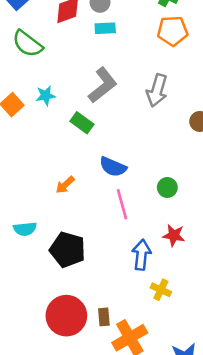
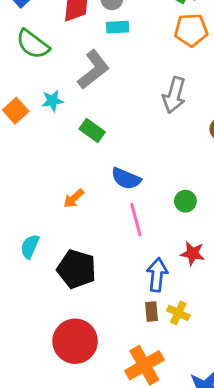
gray L-shape: (103, 85) -> (93, 70), moved
cyan semicircle: (25, 229) -> (30, 246), turned 120
brown rectangle: (104, 317) -> (151, 312), moved

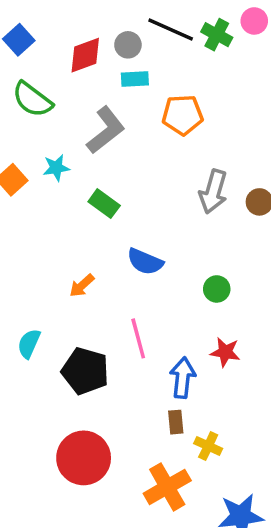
orange pentagon: (191, 30) -> (183, 115), moved
gray arrow: (174, 95) -> (213, 192), moved
pink line: (136, 220) -> (138, 338), moved
yellow cross: (178, 313) -> (208, 446), moved

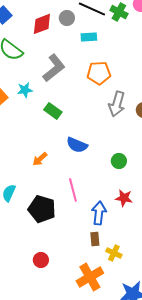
cyan rectangle: (135, 79) -> (89, 37), moved
orange pentagon: (183, 115) -> (99, 73), moved
red circle: (84, 458) -> (41, 260), size x0.5

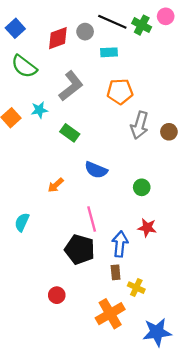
black pentagon: (42, 209) -> (80, 249), moved

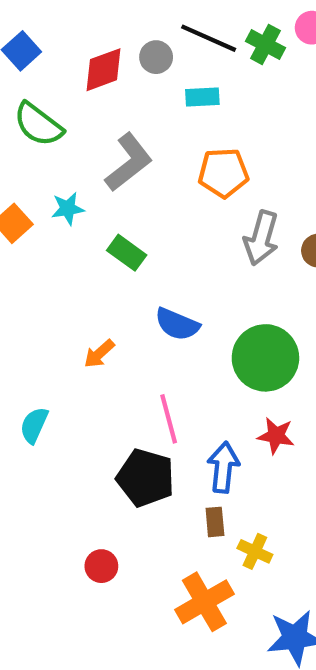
green circle: (142, 187) -> (265, 358), size x2.0

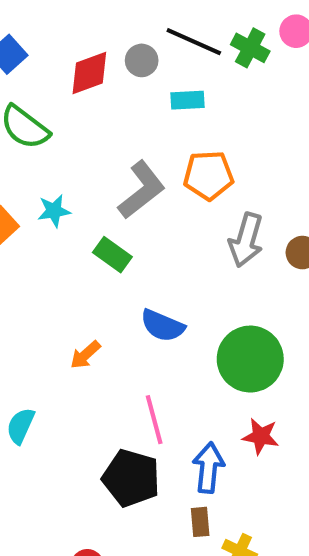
gray L-shape: (129, 162) -> (142, 190), moved

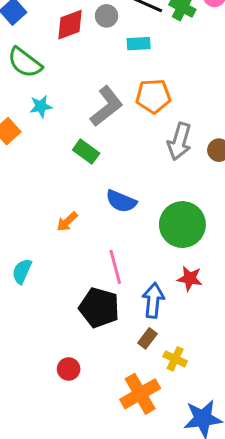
cyan star: (54, 211) -> (41, 106), moved
brown rectangle: (200, 522) -> (147, 338), turned 42

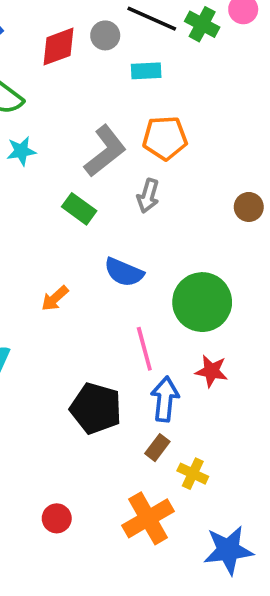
gray arrow: (179, 141) -> (148, 196), moved, size x0.7
pink line: (115, 267) -> (144, 349), moved
red circle: (69, 369) -> (57, 518), moved

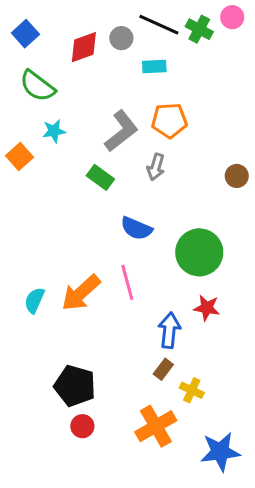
orange arrow: (55, 298) -> (81, 293), moved, size x1.8
pink line: (144, 349) -> (127, 282), moved
black pentagon: (96, 408) -> (75, 386), moved

